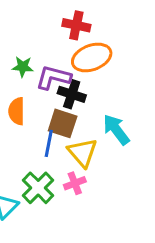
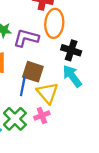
orange ellipse: (92, 58) -> (54, 23), turned -64
black cross: (72, 94) -> (71, 50), moved

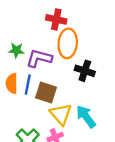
cyan arrow: (72, 76) -> (86, 117), moved
blue line: (23, 86) -> (28, 85), moved

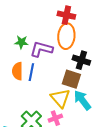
red cross: (56, 19) -> (66, 15), moved
brown square: (46, 93) -> (71, 79), moved

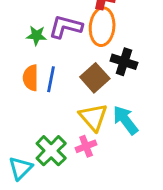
purple L-shape: (41, 49) -> (66, 27), moved
brown square: (71, 79) -> (95, 78), moved, turned 30

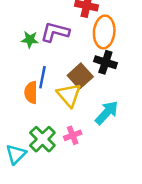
orange ellipse: (102, 27) -> (104, 32), moved
orange semicircle: (31, 78) -> (31, 92), moved
yellow triangle: (93, 117) -> (69, 95), moved
cyan arrow: (125, 120) -> (107, 113), turned 80

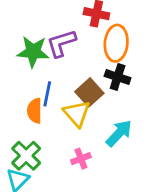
purple L-shape: (55, 32) -> (61, 43), turned -32
green star: (30, 40) -> (33, 52), size x1.6
green cross: (42, 139) -> (26, 156), moved

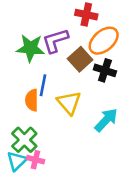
orange ellipse: (116, 43) -> (104, 41), turned 44
brown square: (89, 92) -> (80, 59), moved
pink cross: (81, 159) -> (35, 160), moved, turned 35

